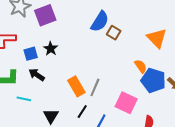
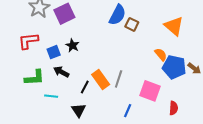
black line: (82, 112) -> (85, 87), moved

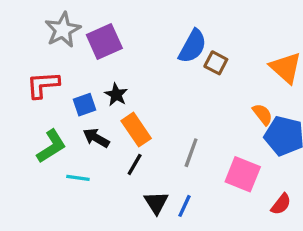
green L-shape: (34, 78) -> (51, 146), turned -30
orange rectangle: (101, 80) -> (136, 130), moved
red semicircle: (174, 108) -> (281, 204), turned 32
black triangle: (79, 110) -> (156, 203), moved
blue line: (128, 111) -> (184, 206), moved

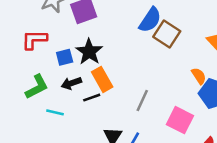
brown square: (216, 63) -> (167, 34), size x1.5
black star: (116, 95) -> (89, 52), size x1.5
black arrow: (96, 138) -> (71, 83), turned -54
black line: (135, 164) -> (92, 98), moved, turned 36

